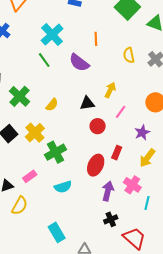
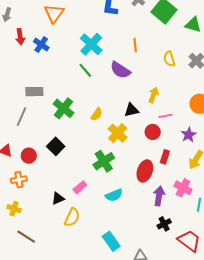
pink line: (121, 112) -> (166, 116), turned 48
red circle: (98, 126) -> (153, 132), moved
yellow cross: (35, 133) -> (118, 133), moved

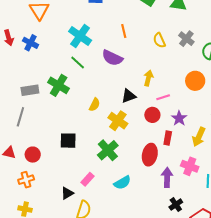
green cross: (64, 108) -> (59, 85), moved
purple star: (189, 135) -> (179, 118), moved
black square: (56, 146) -> (68, 141), moved, turned -36

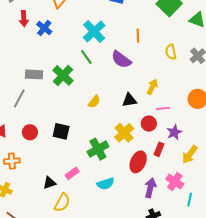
yellow cross: (118, 121) -> (124, 133), moved
red circle: (33, 155) -> (30, 132), moved

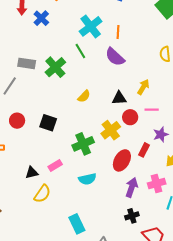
orange line: (138, 36) -> (118, 32), moved
red circle: (149, 124) -> (130, 117), moved
pink cross: (175, 181) -> (157, 183), turned 36

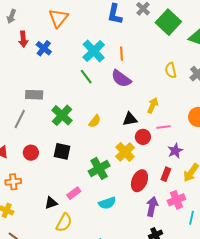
green cross: (55, 67) -> (62, 115), moved
red rectangle: (144, 150) -> (166, 174), moved

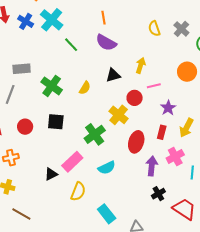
cyan cross: (94, 51) -> (52, 20), moved
black triangle: (130, 119) -> (113, 75), moved
pink rectangle: (74, 193) -> (72, 162), size x1.5
yellow semicircle: (64, 223) -> (78, 192), moved

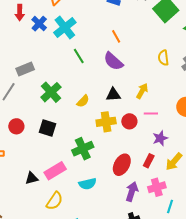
orange line: (104, 18) -> (116, 36), turned -32
gray rectangle: (22, 69) -> (25, 69), turned -30
yellow cross: (119, 115) -> (106, 122), moved, turned 30

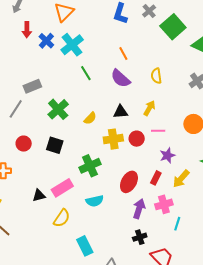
yellow semicircle: (163, 58) -> (156, 76), moved

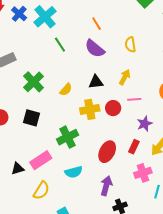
purple arrow: (139, 209) -> (106, 186), moved

